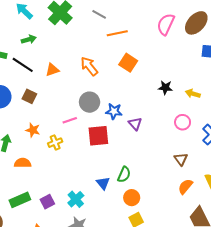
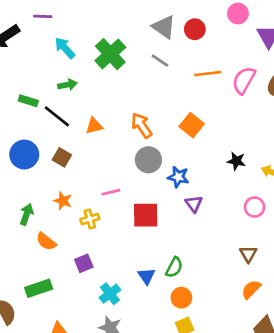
orange line: (117, 33) -> (208, 74), moved
gray circle: (90, 102) -> (148, 160), moved
blue star: (114, 111) -> (178, 177), moved
orange semicircle: (23, 163) -> (46, 241), turned -147
purple square: (47, 202) -> (84, 263), moved

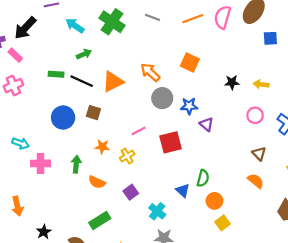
orange triangle: (94, 126) -> (113, 82), size x1.5
orange semicircle: (251, 289) -> (256, 181), moved, turned 98

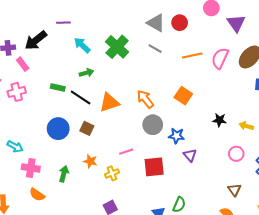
orange semicircle: (97, 182) -> (37, 195), moved

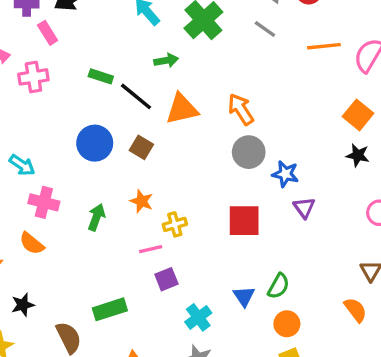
green arrow: (86, 73) -> (166, 60), moved
orange square: (183, 96) -> (358, 115), moved
pink line: (126, 152) -> (151, 249), moved
orange semicircle: (37, 195) -> (32, 243), moved

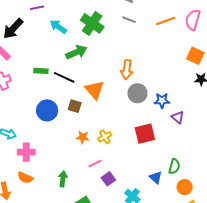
green arrow: (166, 60) -> (76, 52), size x1.5
orange triangle: (182, 109) -> (94, 90), moved, turned -45
orange arrow: (241, 109) -> (127, 70), turned -126
green arrow: (96, 217) -> (63, 179), moved
yellow cross: (175, 224) -> (105, 137), moved

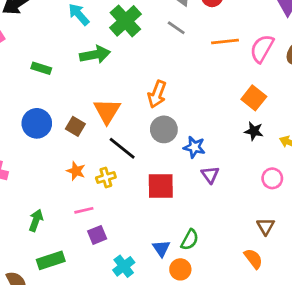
black line: (64, 77) -> (122, 148), moved
orange circle: (185, 187) -> (180, 269), moved

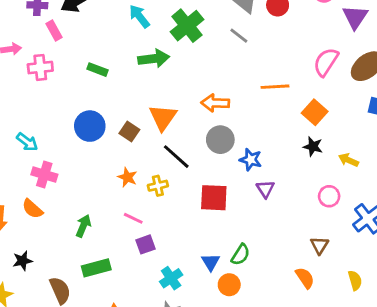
orange line: (225, 41) -> (275, 87), moved
orange arrow: (157, 94) -> (215, 103), turned 68
pink line: (84, 210) -> (133, 218), turned 36

